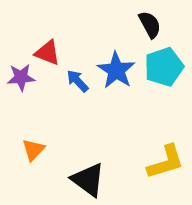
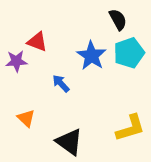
blue arrow: (77, 81) -> (61, 83), moved
orange triangle: (33, 150) -> (26, 118), turned -30

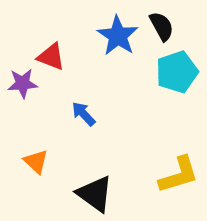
blue star: (91, 56) -> (118, 36), moved

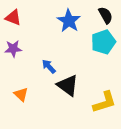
black semicircle: (162, 26) -> (106, 15), moved
red triangle: (51, 57) -> (13, 17), moved
black triangle: (95, 194) -> (68, 85), moved

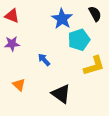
cyan pentagon: (103, 42) -> (79, 40), moved
black triangle: (68, 85) -> (61, 94), moved
yellow L-shape: (104, 102) -> (94, 66), moved

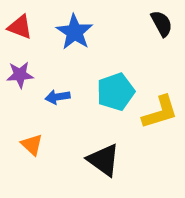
blue star: (62, 19) -> (75, 32), moved
cyan pentagon: (79, 40) -> (116, 92), moved
blue arrow: (44, 60) -> (58, 97), moved, turned -56

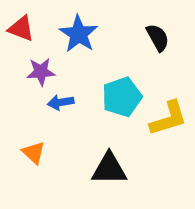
black semicircle: (162, 24) -> (158, 38), moved
purple star: (20, 75) -> (41, 72), moved
black triangle: (104, 160) -> (109, 169), turned -36

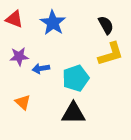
purple star: (41, 72) -> (19, 56), moved
cyan pentagon: (122, 97) -> (76, 78), moved
yellow L-shape: (169, 118) -> (111, 54), moved

